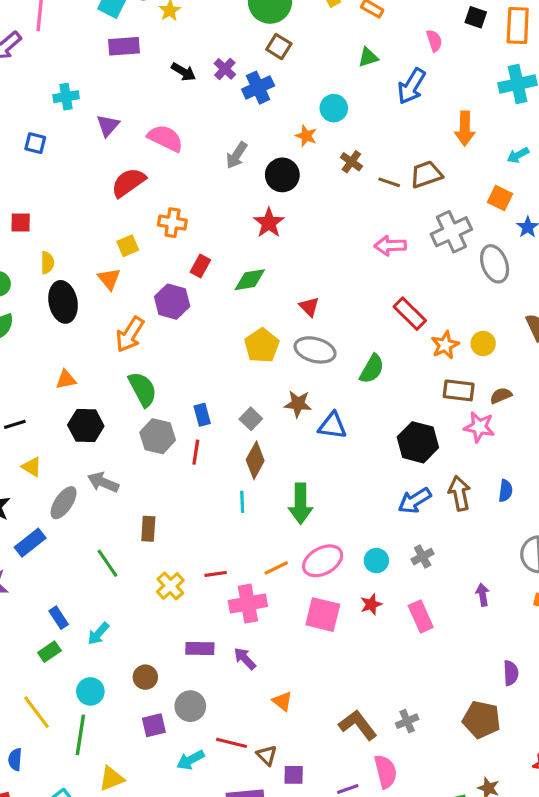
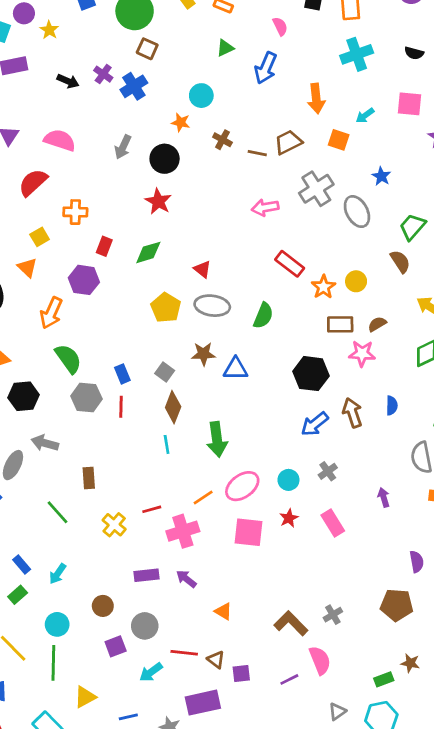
orange square: (500, 198) -> (339, 140), moved

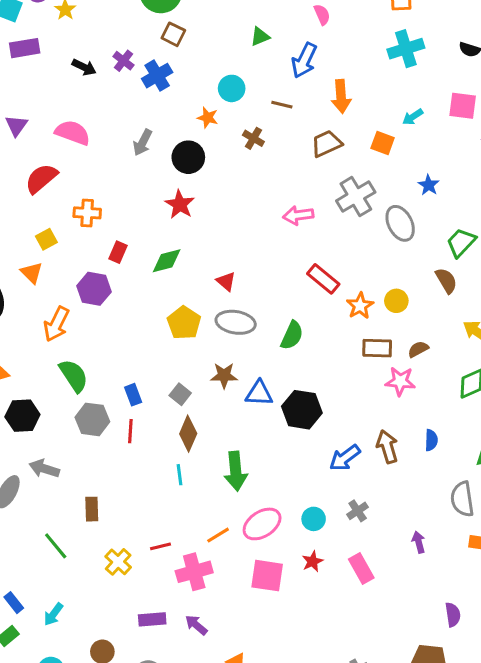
orange arrow: (316, 99) -> (341, 96), moved
brown line: (257, 153) -> (282, 105), moved
black hexagon: (311, 374) -> (302, 410), moved

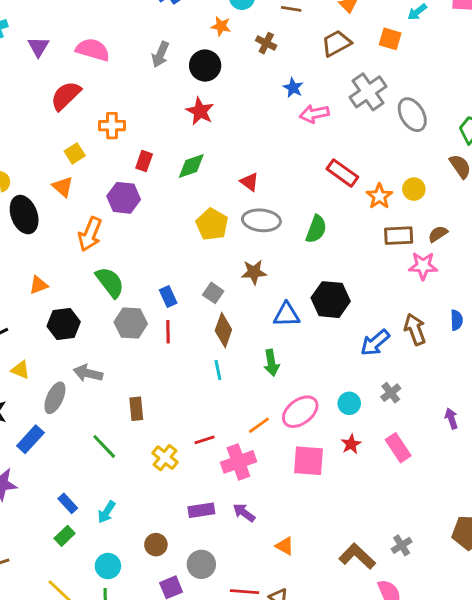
blue star: (429, 185) -> (293, 88), moved
blue triangle: (259, 393) -> (287, 315), moved
green arrow: (236, 471) -> (271, 363), size x0.7

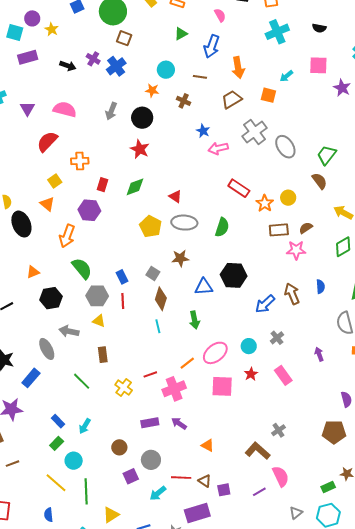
yellow triangle: (21, 370) -> (99, 321), moved
gray ellipse: (55, 398) -> (47, 349), turned -50
gray cross: (402, 545) -> (278, 430), moved
cyan circle: (108, 566) -> (74, 461), moved

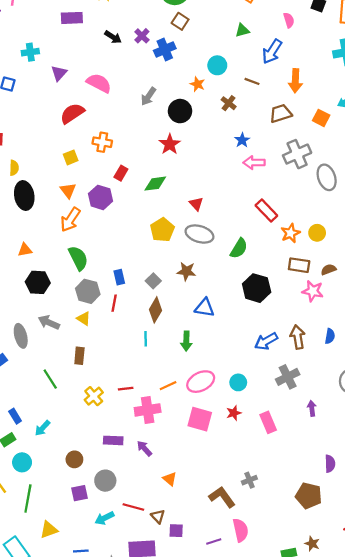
orange triangle: (47, 204) -> (68, 190), moved
black hexagon: (234, 275) -> (257, 288), moved
gray cross: (277, 338) -> (288, 377), moved, size x1.5

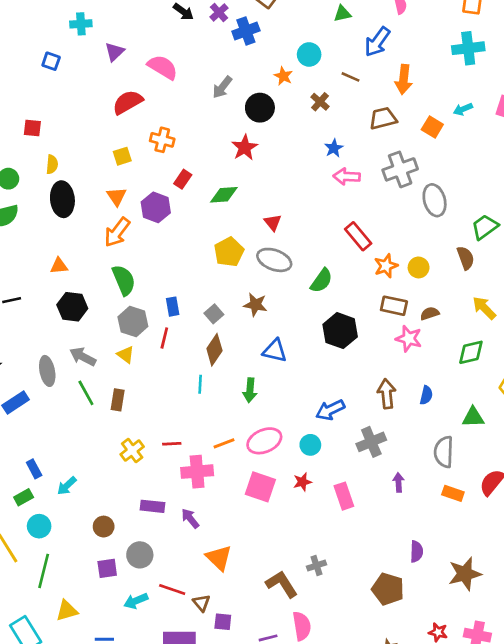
blue arrow: (266, 341) -> (330, 410), moved
green line: (50, 379) -> (86, 393), moved
orange triangle: (170, 479) -> (219, 558), size x1.5

